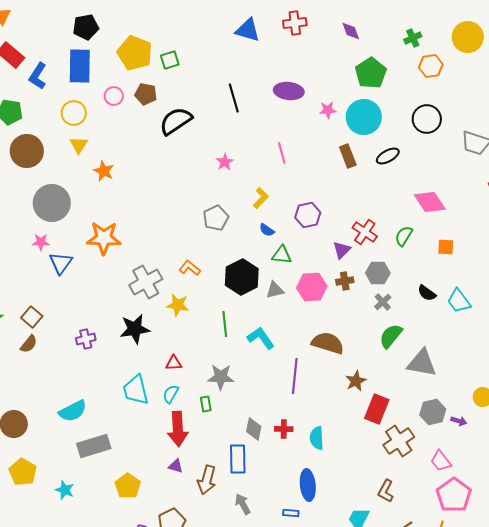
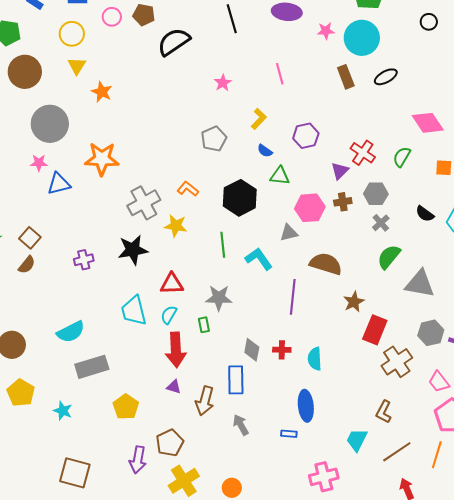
black circle: (427, 119) -> (429, 22), moved, size x0.6
blue triangle: (61, 263) -> (59, 184), turned 40
gray triangle: (275, 290) -> (289, 233), moved
red triangle: (174, 363) -> (172, 284), size x1.4

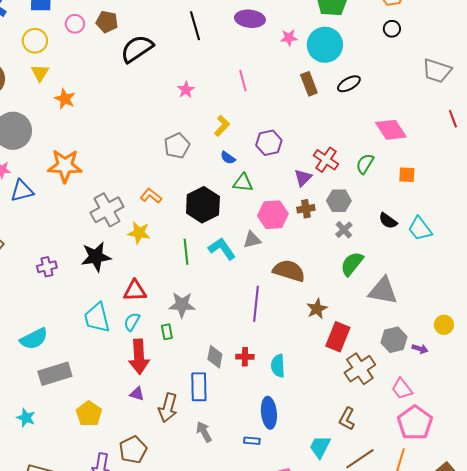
cyan L-shape: (259, 259) -> (222, 249), moved

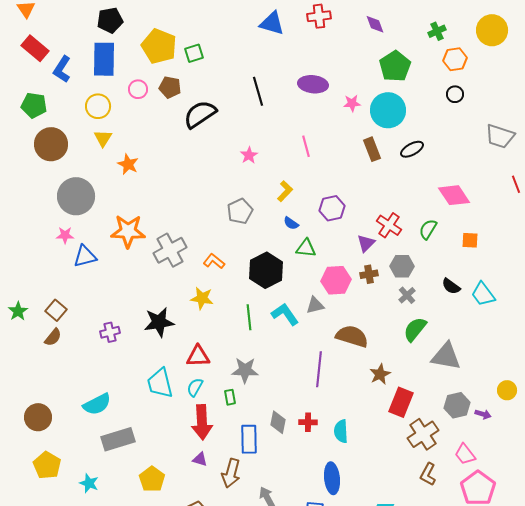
gray cross: (107, 210) -> (170, 250), moved
blue rectangle: (199, 387) -> (249, 439), moved
brown L-shape: (347, 419) -> (428, 474), moved

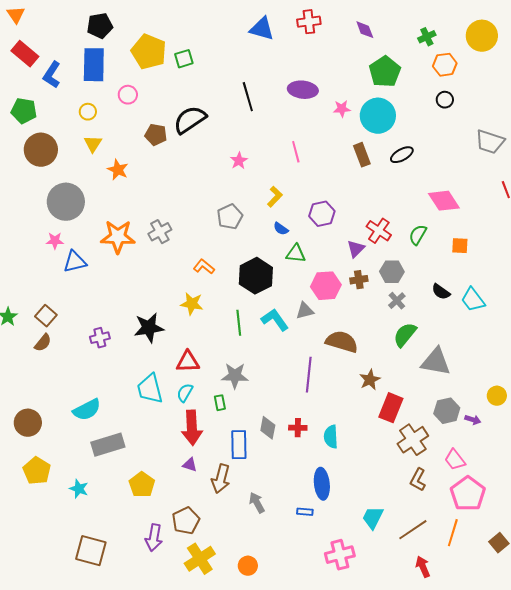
brown pentagon: (170, 87) -> (156, 135), moved
yellow circle: (98, 106) -> (88, 112), size x0.7
gray cross: (170, 250) -> (160, 232), moved, size x0.7

